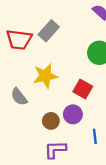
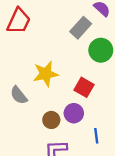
gray rectangle: (49, 31) -> (81, 28), moved
red trapezoid: (19, 40) -> (19, 21), moved, turned -72

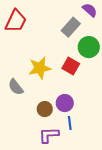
red square: (84, 87) -> (71, 66), moved
blue line: (96, 136) -> (70, 123), moved

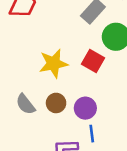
gray semicircle: (16, 87) -> (25, 104), moved
brown circle: (45, 109) -> (56, 103), moved

